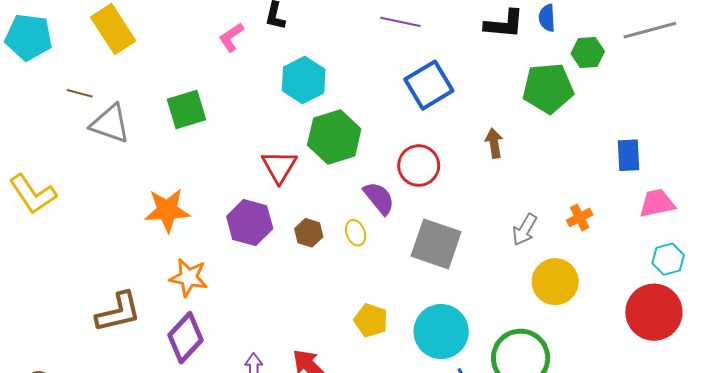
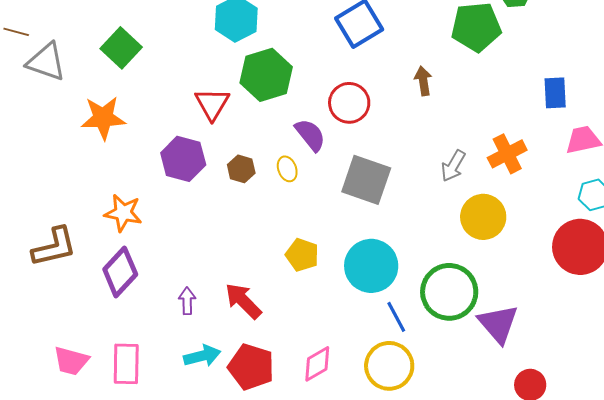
green square: (187, 110) -> (121, 48), turned -30
orange star: (167, 210) -> (103, 118), moved
orange cross: (580, 217) -> (507, 154), size x1.5

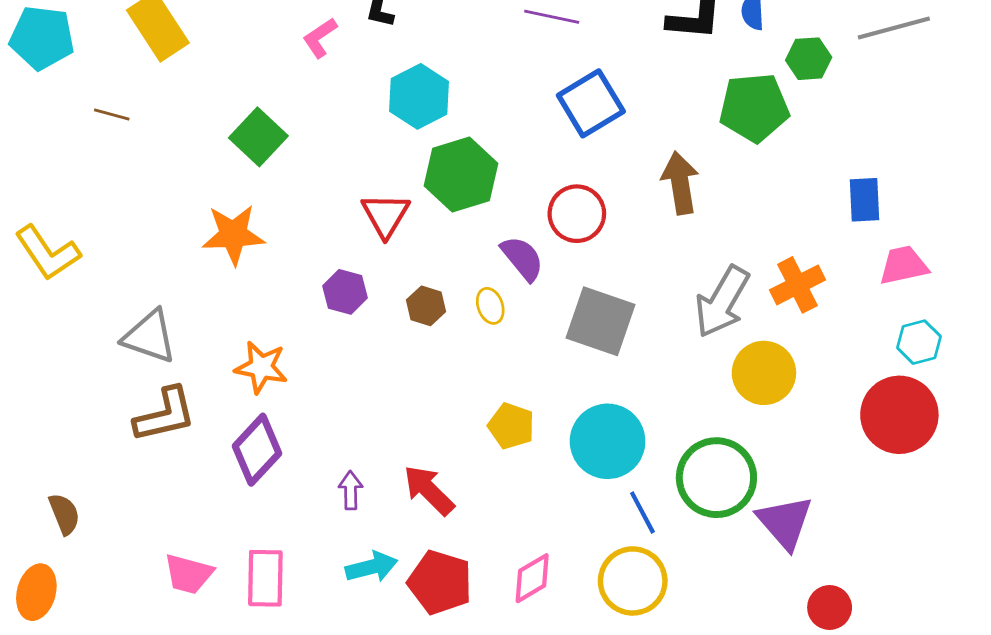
gray triangle: (46, 62) -> (149, 337), moved
brown arrow: (423, 81) -> (680, 183), size x1.5
purple hexagon: (183, 159) -> (345, 292), size x0.7
gray arrow: (453, 166) -> (722, 302), size x1.6

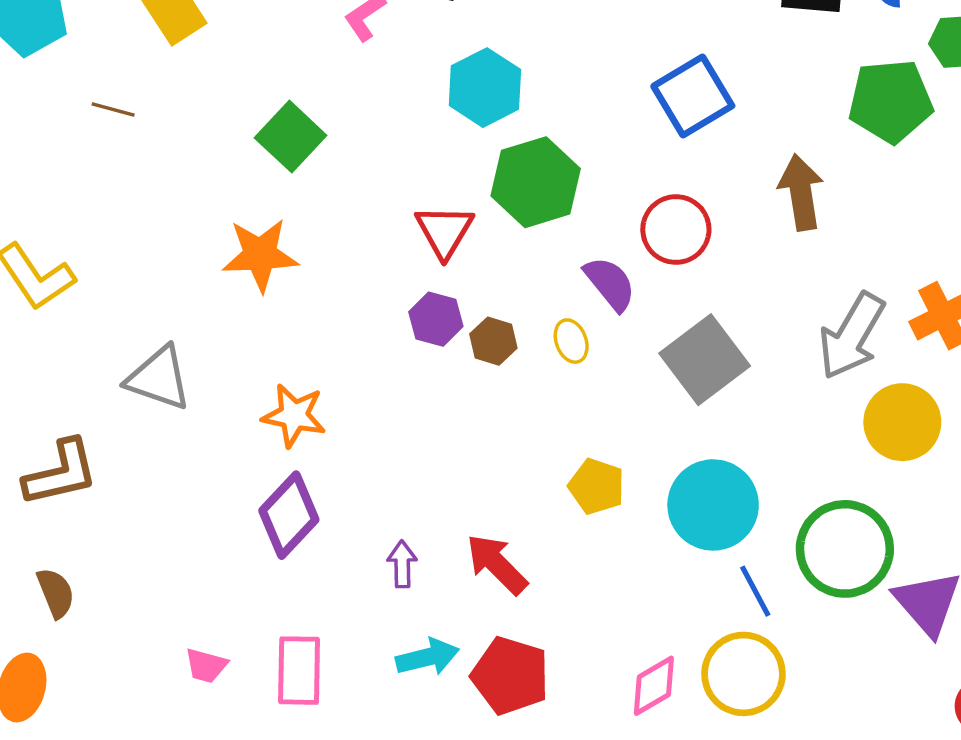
purple hexagon: (345, 292) -> (436, 319), moved
gray square: (601, 321) -> (705, 360), turned 34
brown L-shape: (165, 415) -> (61, 473), moved
pink trapezoid: (189, 574) -> (206, 666), size x0.7
pink diamond: (532, 578) -> (654, 686), moved

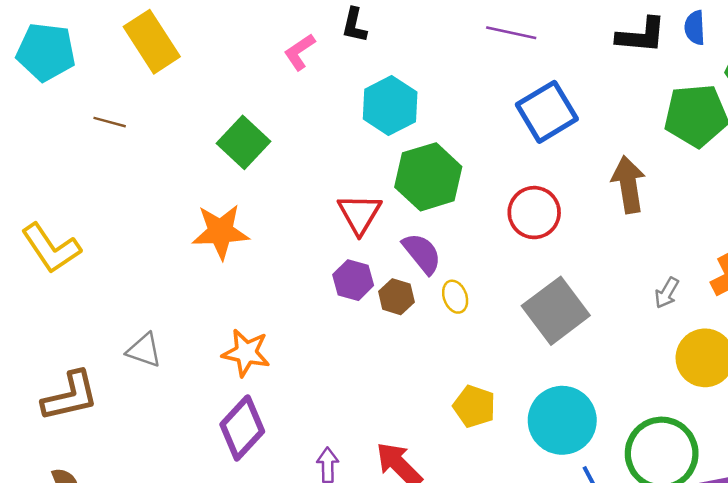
purple semicircle: (610, 284) -> (422, 253), moved
gray arrow: (852, 336) -> (667, 293), size x0.5
gray triangle: (159, 378) -> (144, 350), moved, size x0.7

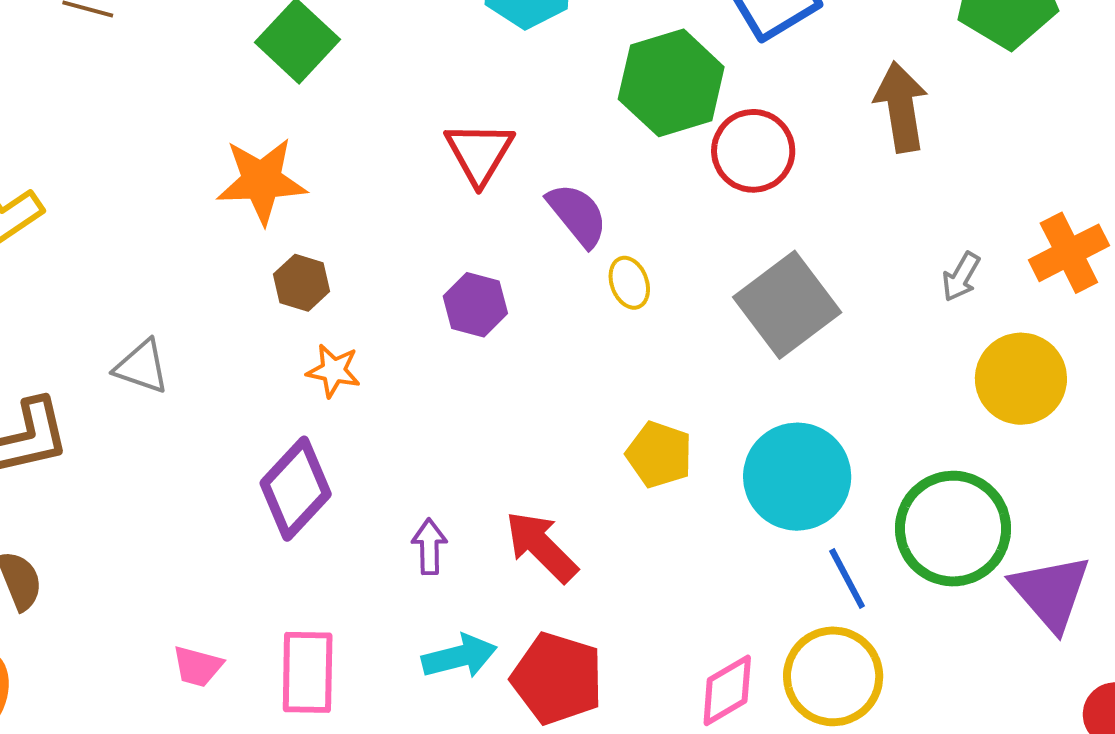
green hexagon: (428, 177) -> (671, 83), moved
purple hexagon: (353, 280) -> (475, 305), moved
brown hexagon: (396, 297) -> (302, 283), moved
orange star: (246, 353) -> (333, 371), moved, size x0.7

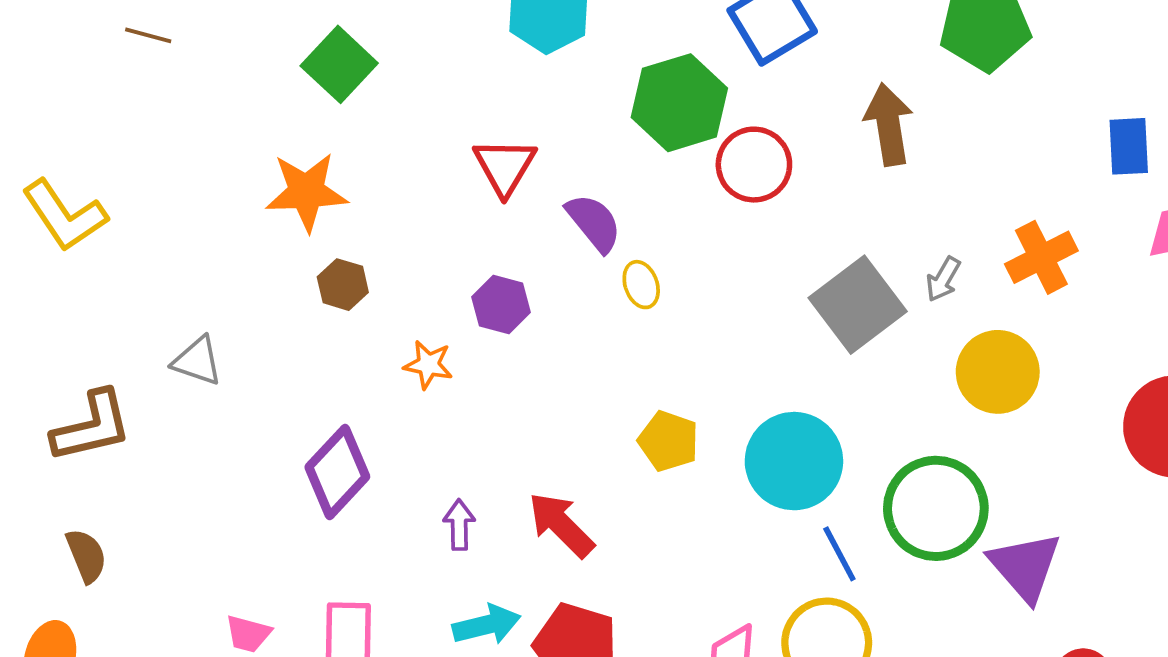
gray square: (787, 305) -> (858, 305), moved
orange star: (333, 371) -> (428, 365), moved

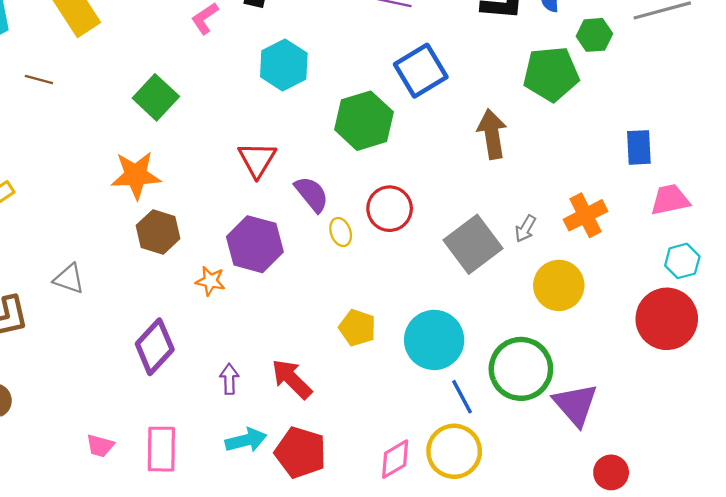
red circle: (754, 165) -> (390, 209), moved
brown hexagon: (343, 285) -> (158, 232), size x1.4
purple hexagon: (501, 305) -> (255, 244), size x1.6

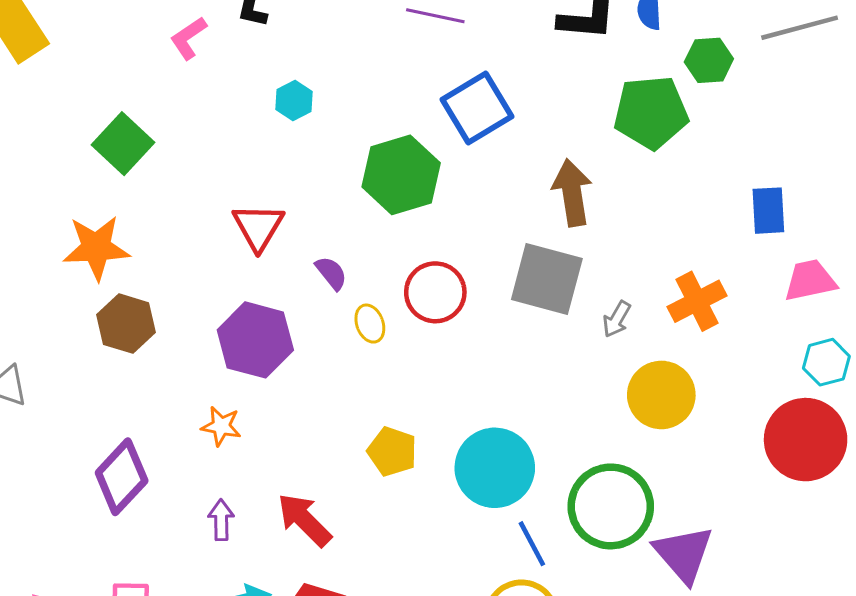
cyan hexagon: (284, 65) -> (294, 101), size x0.6
purple semicircle: (312, 194) -> (331, 273), size x0.7
gray square: (473, 244) -> (547, 279), moved, turned -38
orange star: (210, 281) -> (221, 426), moved

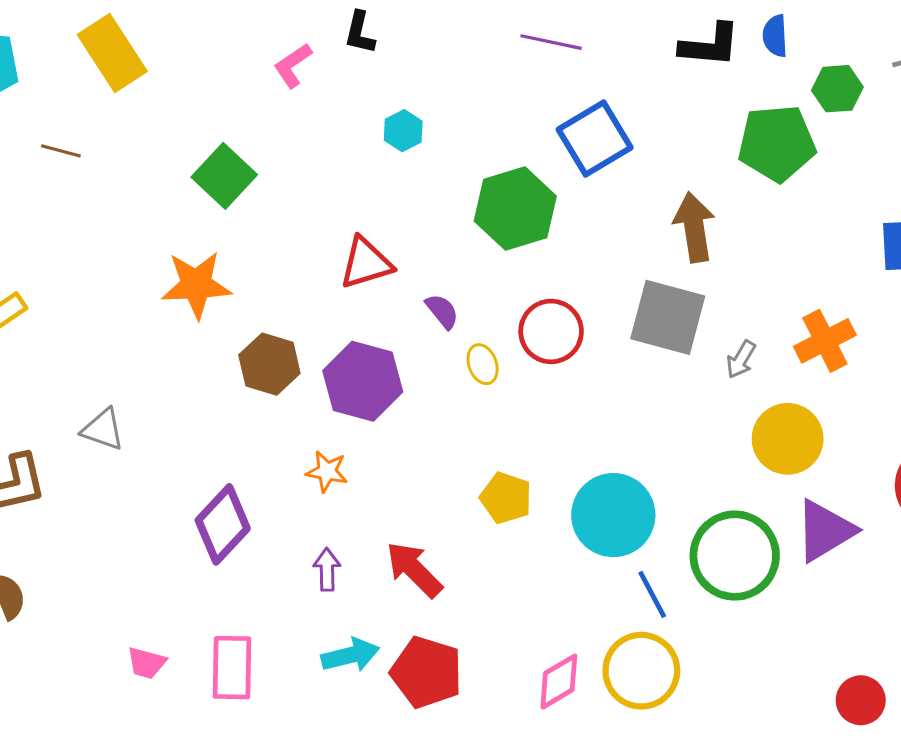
red triangle: (258, 227) -> (366, 263), turned 42
brown hexagon: (126, 324) -> (269, 364), moved
purple triangle: (684, 554) -> (825, 531), moved, turned 40

